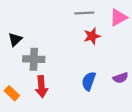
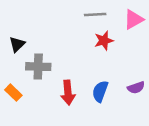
red arrow: (41, 87) -> (68, 93), moved
orange rectangle: (12, 93) -> (13, 93), moved

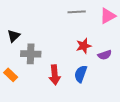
red star: (104, 41) -> (84, 46), moved
purple semicircle: (136, 88) -> (105, 55), moved

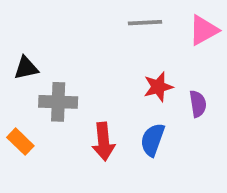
black triangle: (14, 36) -> (26, 68), turned 32
purple semicircle: (105, 55) -> (198, 104), turned -80

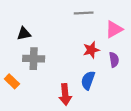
pink triangle: (203, 30) -> (114, 29), moved
black triangle: (26, 68) -> (24, 34), moved
red arrow: (103, 142) -> (65, 94), moved

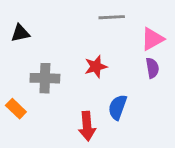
black triangle: (24, 34) -> (20, 33), moved
red star: (91, 50) -> (96, 67), moved
purple semicircle: (114, 60) -> (152, 68), moved

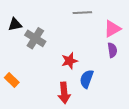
red star: (96, 67) -> (70, 61), moved
gray cross: (45, 78) -> (35, 38), moved, turned 30

